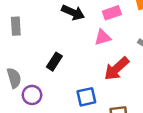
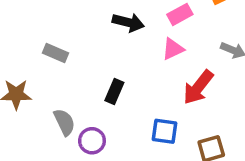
gray rectangle: (16, 26) -> (56, 53), turned -54
blue square: (86, 97) -> (164, 131), turned 30

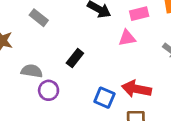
red arrow: (198, 87) -> (136, 89), moved, turned 48
gray semicircle: (64, 122) -> (32, 71), turned -70

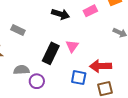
pink triangle: (127, 38) -> (72, 46), moved, turned -32
black rectangle: (75, 58) -> (51, 53), size x1.5

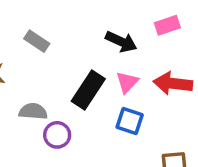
black arrow: (60, 14) -> (121, 42), moved
red arrow: (101, 66) -> (173, 83), moved
blue square: (79, 78) -> (130, 121), moved

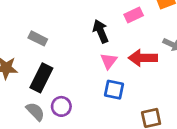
black arrow: (121, 42) -> (101, 31), turned -130
black rectangle: (88, 90) -> (41, 78), moved
gray semicircle: (33, 111) -> (35, 112), moved, turned 48

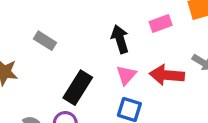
black rectangle: (41, 78) -> (78, 88), moved

